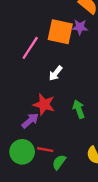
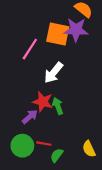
purple star: (80, 27) -> (76, 30), size x1.6
white arrow: (56, 73) -> (53, 73), size x1.5
green arrow: (79, 109) -> (58, 106), moved

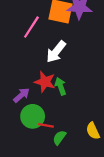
purple arrow: (30, 117) -> (21, 95), moved
green circle: (22, 146) -> (33, 116), moved

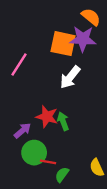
pink line: (31, 27) -> (19, 64), moved
white arrow: (56, 52) -> (70, 77), moved

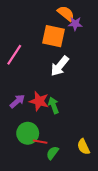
orange semicircle: (91, 17) -> (66, 13), moved
purple star: (83, 39) -> (75, 24), moved, size x0.6
purple arrow: (23, 131) -> (17, 101), moved

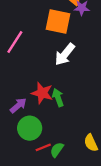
purple arrow: (17, 101) -> (18, 105), moved
red line: (40, 142) -> (43, 147), moved, turned -32

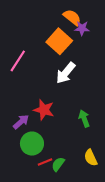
orange square: (58, 22) -> (59, 41), turned 30
green arrow: (58, 97) -> (84, 119), moved

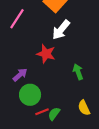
red star: (44, 110) -> (46, 54), moved

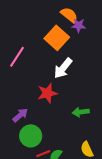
red star: (46, 54) -> (47, 93), turned -30
green arrow: (78, 72) -> (81, 112), turned -77

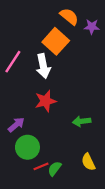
purple star: (79, 25) -> (92, 27), moved
white arrow: (63, 68) -> (43, 66), moved, turned -50

